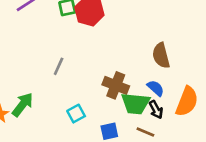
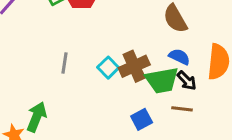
brown cross: (116, 85) -> (134, 66), turned -30
cyan square: (76, 114) -> (108, 68), moved

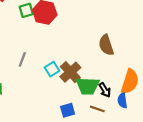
blue semicircle: (179, 57) -> (122, 101), moved, turned -136
brown cross: (134, 66) -> (70, 72), turned -30

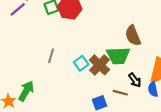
green trapezoid: (88, 86) -> (118, 56), moved
brown line: (97, 109) -> (120, 93), moved

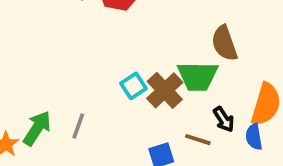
gray line: (51, 56) -> (78, 126), moved

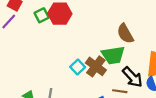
black arrow: (224, 119) -> (132, 77), size x1.5

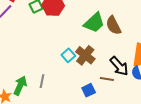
green trapezoid: (113, 55) -> (94, 23), moved, turned -35

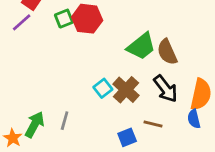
black arrow: (119, 66) -> (166, 89), moved

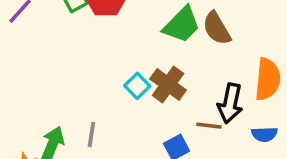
black arrow: (166, 89) -> (230, 103), moved, turned 56
blue semicircle: (194, 119) -> (264, 134), moved, turned -72

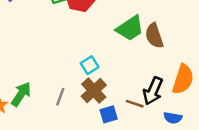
brown cross: (168, 84) -> (94, 91), moved
gray line: (91, 135) -> (60, 97), moved

